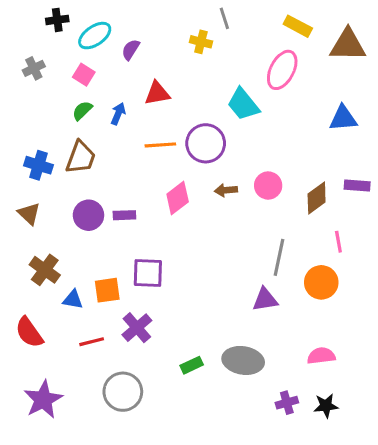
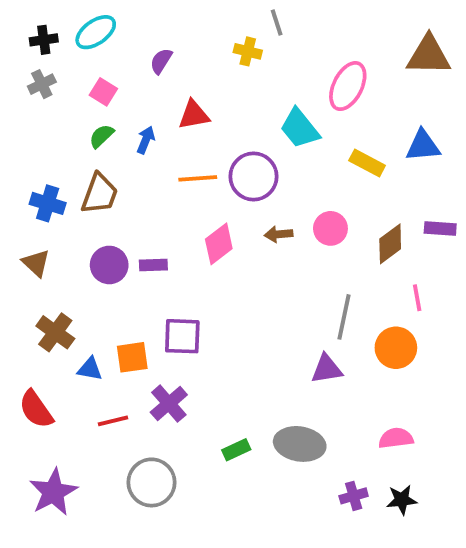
black cross: (57, 20) -> (44, 40), moved
yellow rectangle: (298, 26) -> (367, 163), moved
cyan ellipse: (95, 36) -> (96, 32), moved

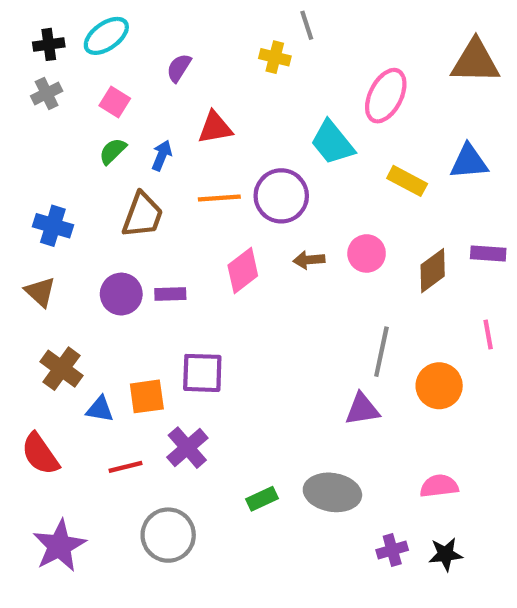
brown trapezoid: (100, 194) -> (143, 215), moved
pink line: (417, 298) -> (488, 335), moved

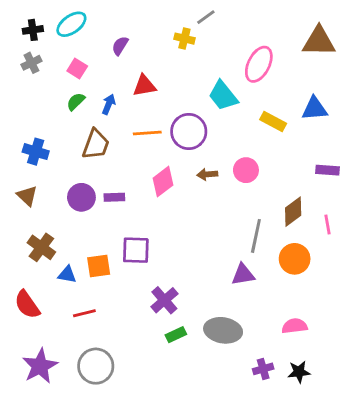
gray line: (307, 25) -> (206, 17), turned 72
brown diamond: (433, 271) -> (293, 212), moved
purple cross: (187, 448) -> (164, 300), moved
gray circle: (168, 535) -> (96, 366), moved

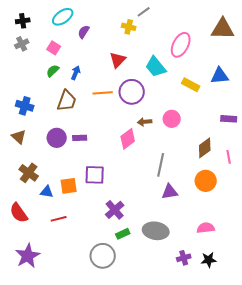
cyan ellipse: (71, 24) -> (63, 17), moved
red triangle: (144, 86) -> (118, 60), moved, turned -36
pink diamond: (163, 182) -> (128, 139), moved
gray line: (256, 236) -> (161, 165), moved
gray circle: (96, 366) -> (103, 256), moved

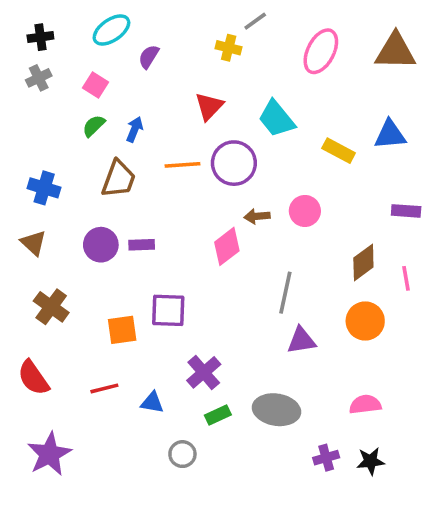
pink ellipse: (181, 45) -> (321, 51), moved
blue triangle: (47, 192) -> (152, 403), moved
gray circle: (103, 256) -> (182, 454), size x0.6

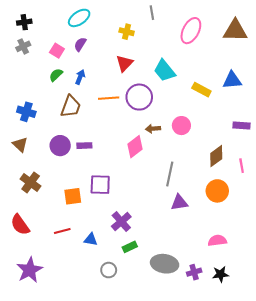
gray line: (255, 21) -> (152, 13), turned -64
cyan ellipse: (111, 30) -> (79, 18), moved
yellow cross: (229, 48) -> (127, 32), moved
purple semicircle: (149, 57) -> (80, 44), moved
gray ellipse: (276, 410) -> (165, 264), moved

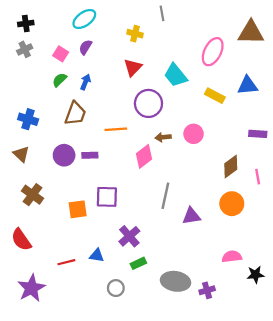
pink ellipse: (191, 31) -> (213, 52), moved
orange line: (109, 98) -> (116, 129), moved
gray line: (170, 174) -> (165, 196), moved
red line: (62, 231) -> (66, 262), moved
black star: (220, 274) -> (255, 275), moved

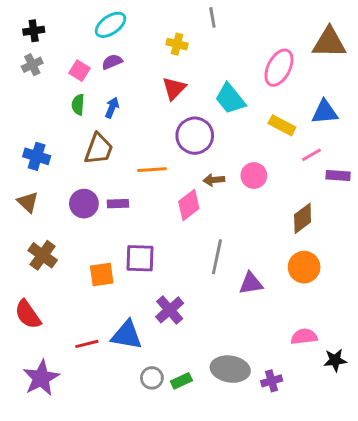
purple semicircle: (85, 47) -> (112, 62), turned 35
green semicircle: (60, 80) -> (78, 105), turned -42
pink line: (258, 177) -> (311, 155), moved, turned 70
blue triangle: (97, 255) -> (127, 335), size x1.6
green rectangle: (138, 263) -> (181, 381), moved

